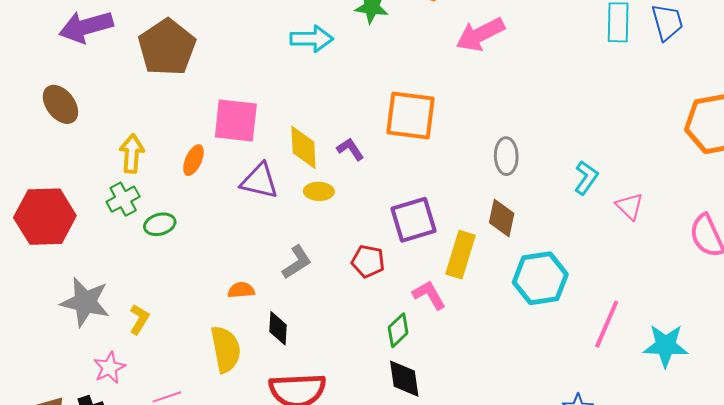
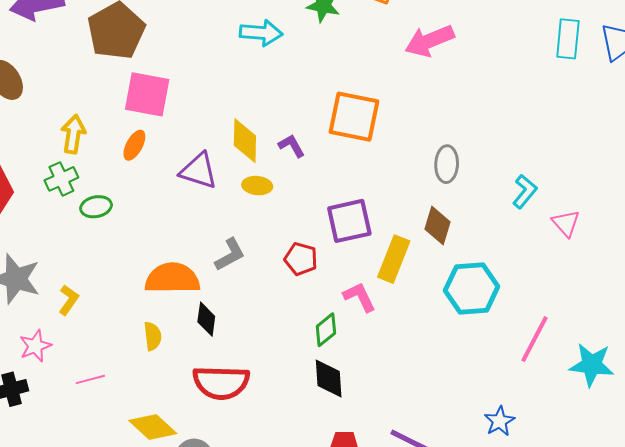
pink square: (236, 120) -> (147, 94), moved
orange semicircle: (241, 290) -> (172, 278), size x2.0
yellow semicircle: (226, 349) -> (153, 336), size x0.6

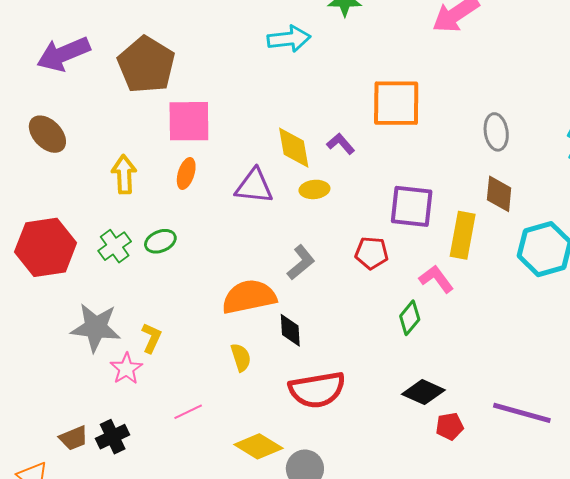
green cross: (61, 179) -> (115, 246), moved
purple square: (349, 221) -> (412, 206), turned 30
pink star: (35, 346) -> (126, 369), moved
black diamond: (329, 379) -> (423, 392), moved, turned -51

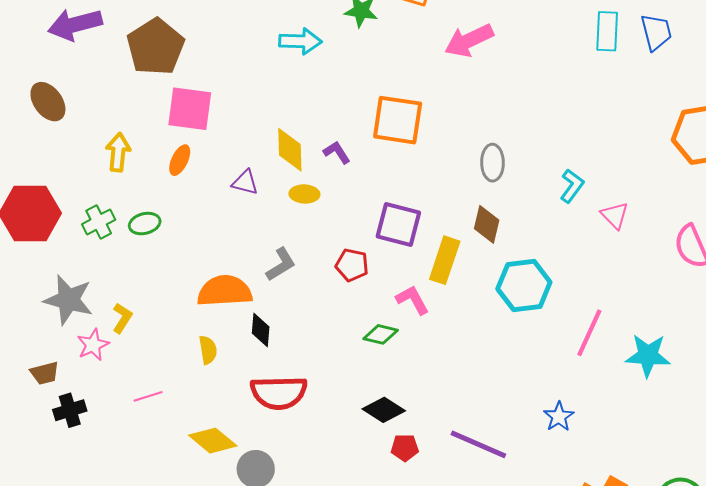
purple triangle: (254, 186) -> (245, 182), size x0.7
green diamond: (410, 318) -> (381, 334), turned 56
brown trapezoid: (74, 438) -> (45, 373), moved

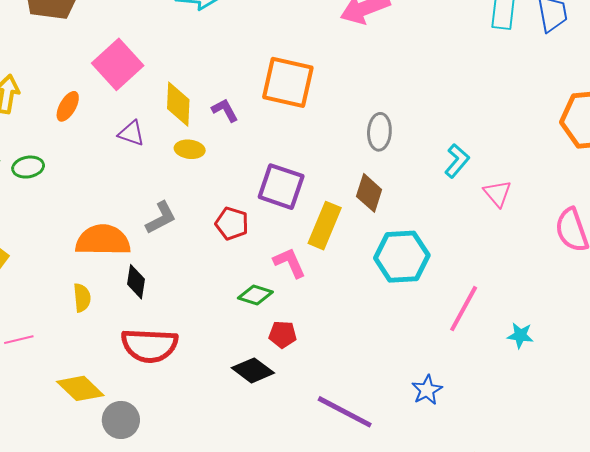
pink square: (190, 109) -> (118, 64), moved, turned 36
cyan star: (648, 355) -> (520, 335), size x0.6
red pentagon: (405, 448) -> (283, 334), moved

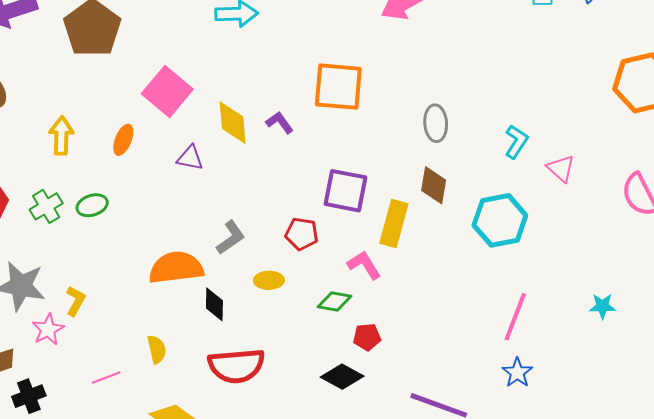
yellow ellipse: (190, 149) -> (269, 280), moved
cyan hexagon: (402, 257) -> (500, 220), moved
yellow semicircle: (82, 298) -> (157, 349), moved
pink line: (464, 309) -> (515, 317), moved

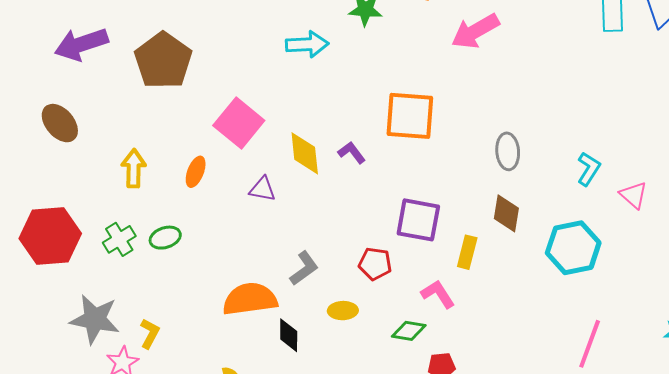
yellow rectangle: (394, 223) -> (467, 252), size x0.7

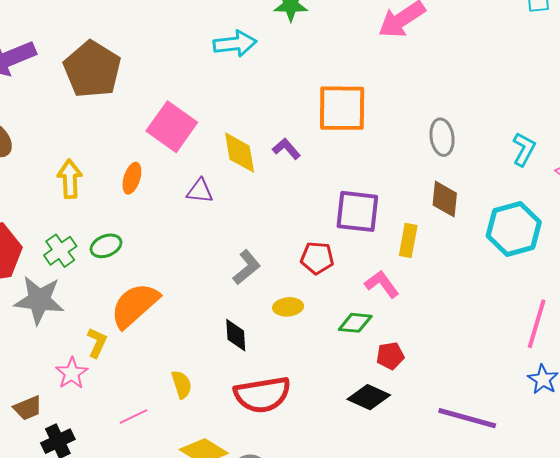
orange semicircle: (250, 299) -> (135, 305), moved, turned -30
gray star: (95, 319) -> (39, 300), moved

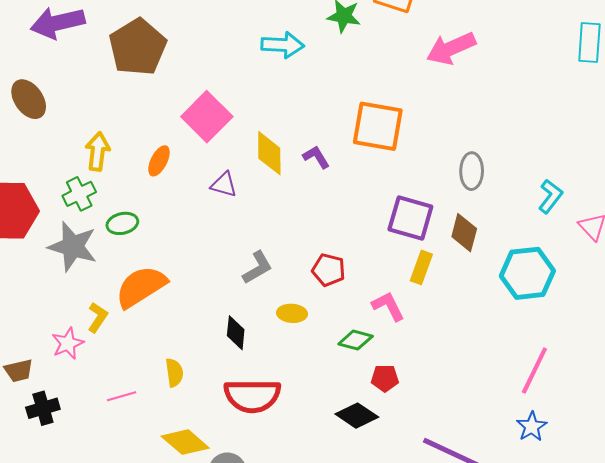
purple square: (357, 211) -> (410, 218), moved
green cross: (60, 251) -> (79, 194), moved
gray star: (39, 300) -> (73, 246), moved

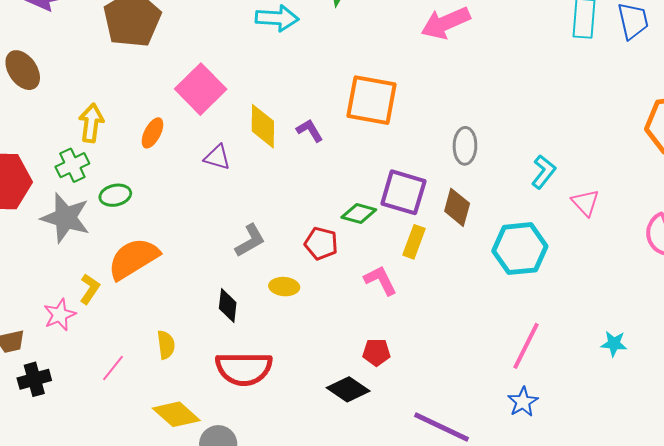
green diamond: (356, 340) -> (359, 213), moved
pink line: (122, 396) -> (113, 368), turned -36

